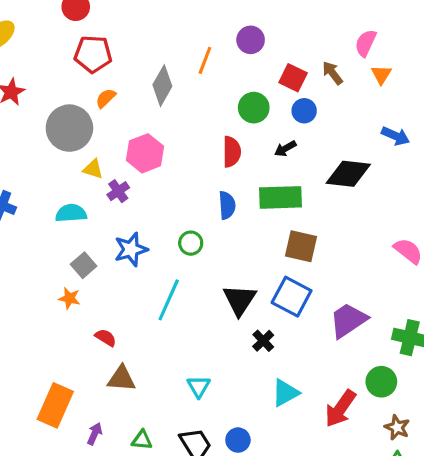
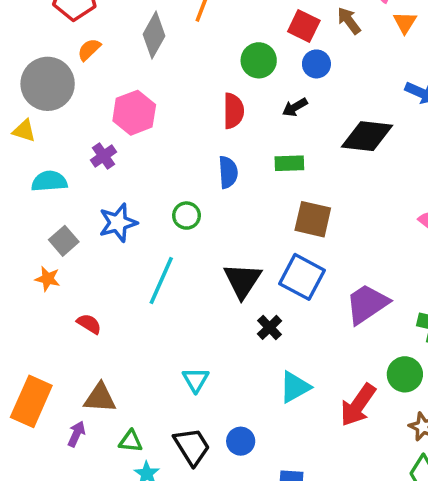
yellow triangle: (93, 169) -> (24, 131), moved
green rectangle: (281, 197) -> (289, 163), size x0.6
brown triangle: (121, 379) -> (100, 398), moved

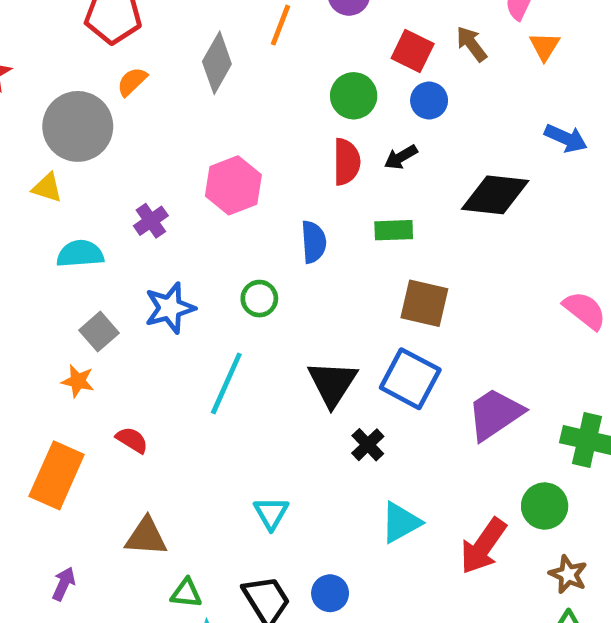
red semicircle: (233, 111) -> (347, 162), moved
pink hexagon: (134, 113) -> (233, 185), moved
orange rectangle: (31, 401) -> (57, 475), moved
purple arrow: (76, 434) -> (64, 584), moved

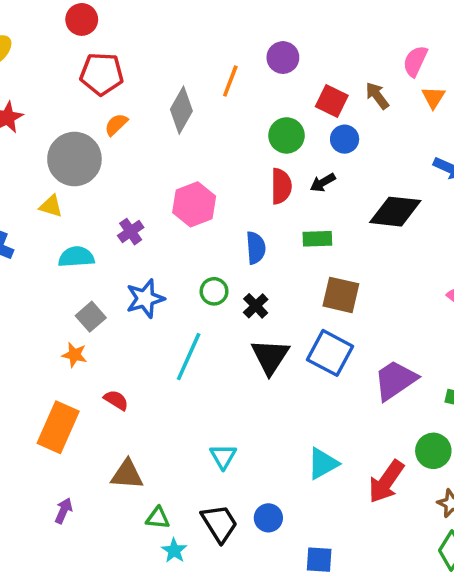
black cross: (368, 445) -> (256, 306), moved

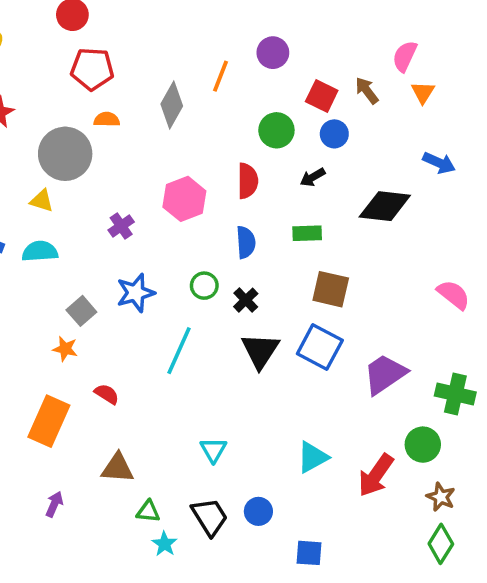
orange semicircle: (116, 125) -> (107, 119), turned 45
red semicircle: (281, 186) -> (248, 181), moved
cyan semicircle: (76, 257) -> (40, 251), moved

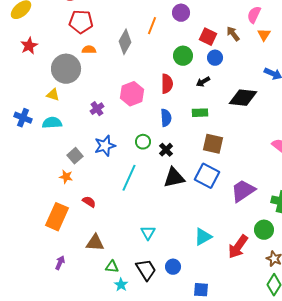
black triangle: (260, 351) -> (174, 178), turned 45

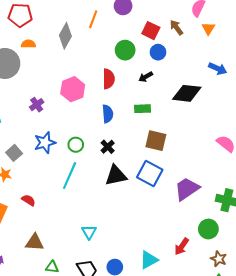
green circle: (143, 142) -> (76, 145), moved
cyan triangle: (203, 237) -> (149, 260), moved
red arrow: (238, 247) -> (182, 246), size x0.7

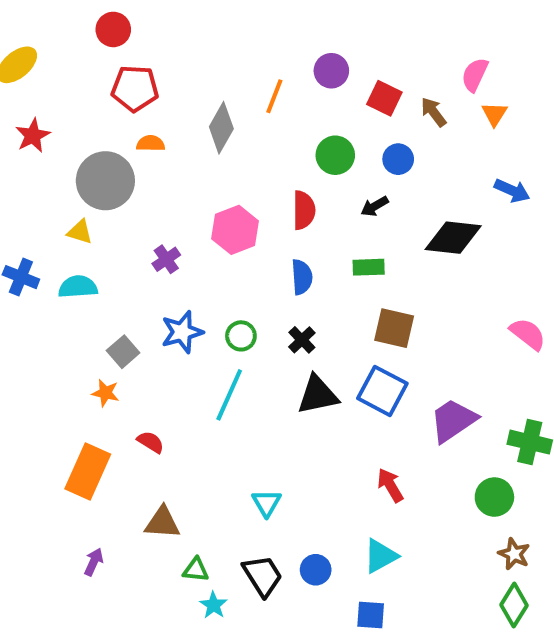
red square: (151, 31) -> (384, 98), moved
red arrow: (182, 246) -> (390, 485), moved, turned 114

